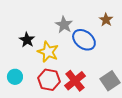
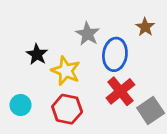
blue ellipse: (84, 40) -> (115, 54), turned 60
red cross: (75, 81) -> (120, 91), moved

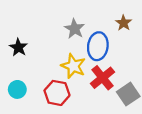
black star: (37, 54) -> (18, 47), moved
yellow star: (66, 71) -> (73, 66), moved

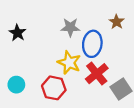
gray star: (74, 29) -> (70, 27), turned -30
black star: (18, 47) -> (17, 33), moved

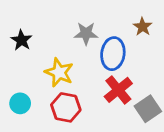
yellow star: (69, 63) -> (59, 72), moved

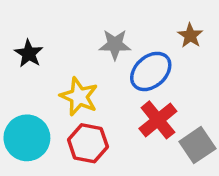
blue ellipse: (113, 54) -> (151, 71), turned 40
cyan circle: (20, 103) -> (27, 138), size x1.6

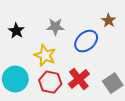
gray star: (115, 45) -> (55, 27), moved
red cross: (158, 120) -> (79, 79), moved

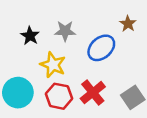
black star: (16, 31) -> (30, 36), moved

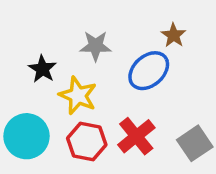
brown star: (128, 24) -> (174, 35), moved
black star: (30, 36) -> (42, 69), moved

